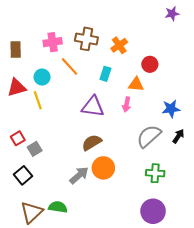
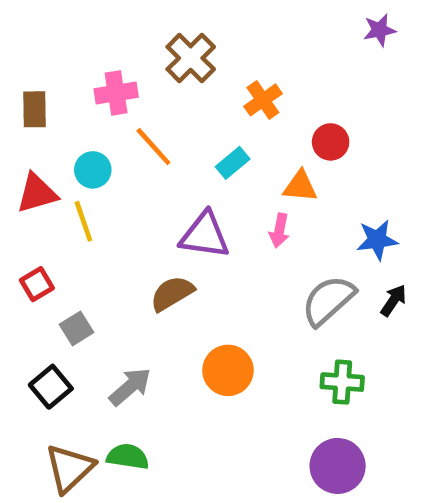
brown cross: (86, 39) -> (191, 58), moved, turned 35
cyan rectangle: (105, 74) -> (233, 163), turned 32
red square: (18, 138) -> (37, 284), moved
brown semicircle: (92, 143) -> (172, 293), moved
gray arrow: (79, 175) -> (130, 387), moved

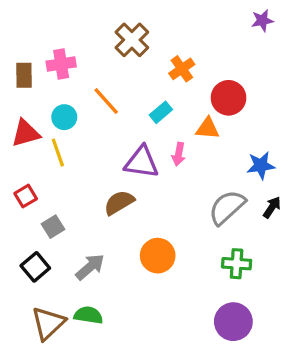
pink cross: (116, 93) -> (61, 64), moved
red circle: (331, 142) -> (229, 98), size x1.4
pink arrow: (279, 231) -> (179, 154), moved

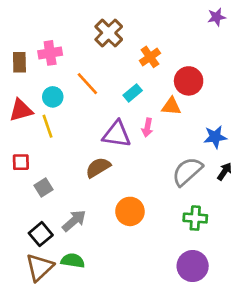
red square: (26, 196) -> (21, 162), turned 30
black square: (35, 267) -> (41, 234), moved

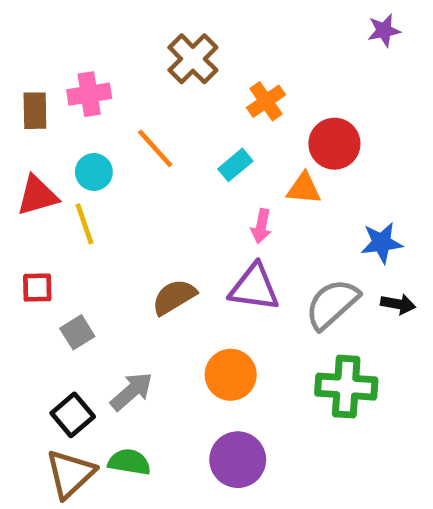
purple triangle: (117, 134) -> (254, 288), moved
black arrow: (225, 171) -> (398, 304), turned 66
green cross: (195, 218) -> (346, 387), size x1.4
purple circle: (193, 266) -> (238, 460), moved

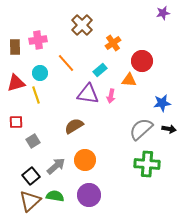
purple triangle: (254, 288) -> (88, 94), moved
orange circle: (231, 375) -> (85, 160), moved
purple circle: (238, 460) -> (89, 195), moved

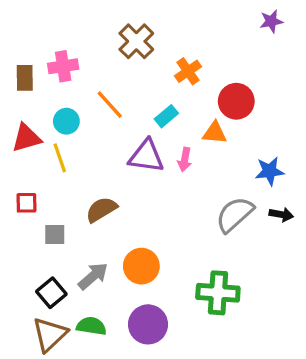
brown semicircle: (74, 126) -> (101, 209), moved
gray square: (33, 141) -> (55, 234), turned 32
green cross: (147, 164) -> (218, 293), moved

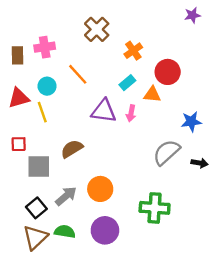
cyan rectangle: (166, 116) -> (127, 83), moved
black arrow: (281, 214) -> (200, 163), moved
gray square: (55, 234) -> (39, 167), size x1.5

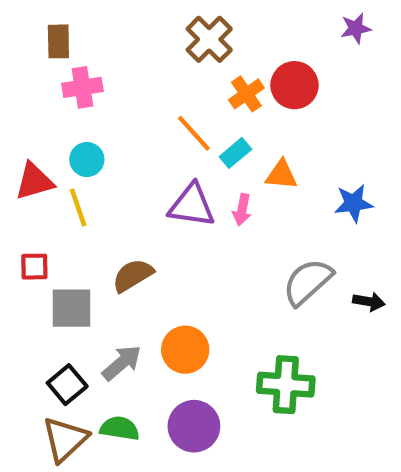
brown cross: (97, 29) -> (209, 39), moved
brown rectangle: (17, 55) -> (58, 41), moved
red circle: (168, 72) -> (294, 85), moved
orange line: (78, 74) -> (194, 133), moved
blue star: (191, 122) -> (354, 203), moved

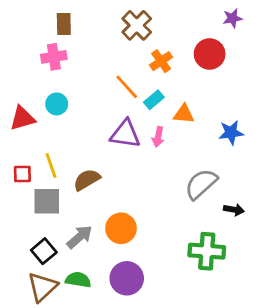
brown rectangle: (58, 41) -> (64, 24), moved
red circle: (294, 85) -> (210, 54), moved
yellow line: (78, 208) -> (51, 165), moved
black arrow: (369, 302) -> (234, 210), moved
green cross: (286, 385) -> (207, 251), moved

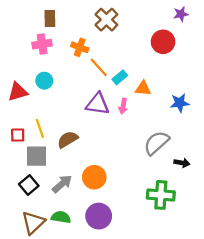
orange cross: (161, 61) -> (80, 47), moved, turned -35
black square: (44, 251) -> (29, 185), moved

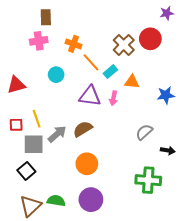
brown cross: (106, 20) -> (124, 45), moved
cyan circle: (44, 81) -> (56, 75), moved
brown semicircle: (68, 139) -> (83, 129), moved
gray semicircle: (156, 143) -> (144, 132), size x0.7
gray arrow: (62, 184) -> (57, 134), moved

